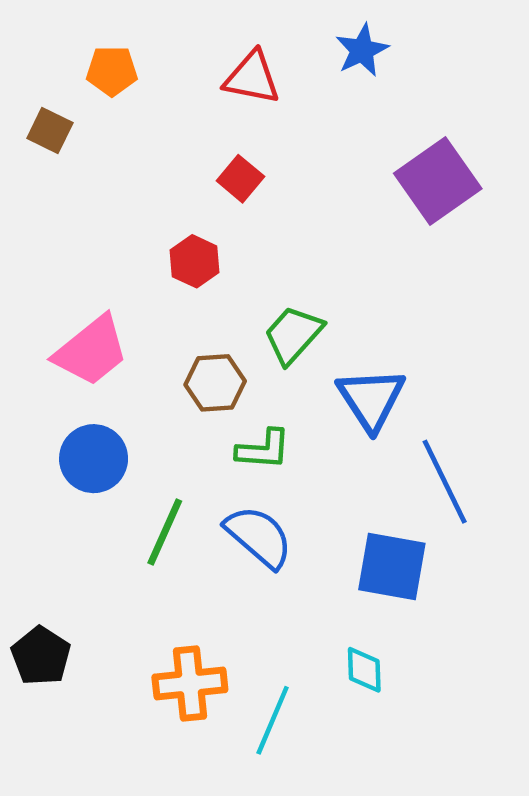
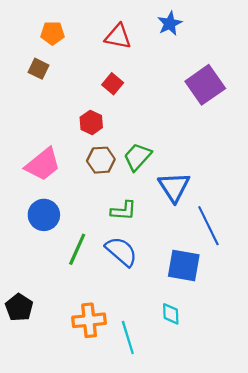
brown square: (50, 131) -> (39, 69), moved
brown hexagon: (215, 383) -> (101, 160), moved
cyan line: (273, 720) -> (128, 337), turned -40

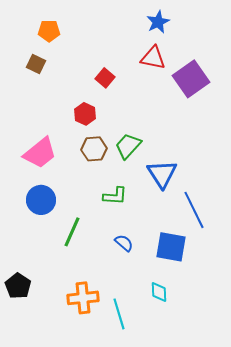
red triangle: (118, 36) -> (153, 58), moved
blue semicircle: (121, 251) -> (124, 243), moved, size x0.6

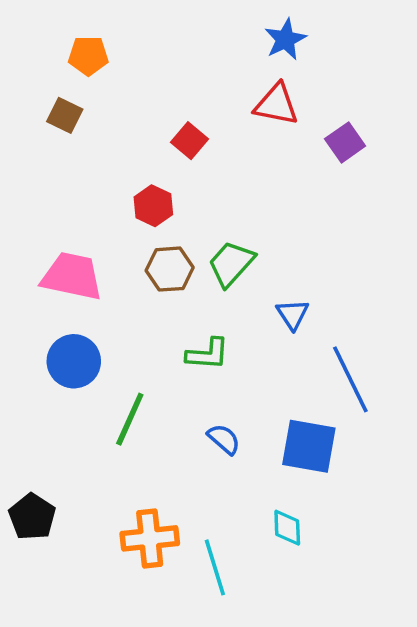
purple square: (191, 79) -> (345, 142), size x0.6
pink trapezoid: (40, 153) -> (72, 276), turned -129
blue triangle: (162, 174) -> (293, 314), size x0.6

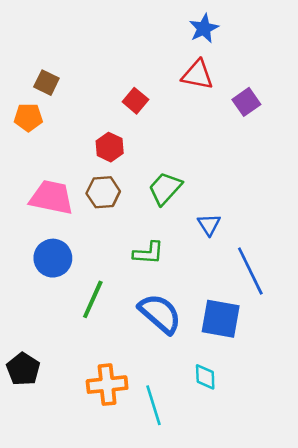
orange pentagon: (88, 56) -> (28, 117), moved
brown hexagon: (170, 269) -> (103, 192), moved
blue semicircle: (224, 439) -> (160, 314), size x1.8

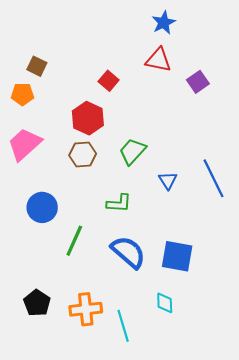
red hexagon: (110, 147) -> (88, 118), size x1.4
pink trapezoid: (52, 197) -> (24, 144), moved, turned -54
blue line: (250, 271) -> (213, 178), moved
black pentagon: (23, 369) -> (37, 303), moved

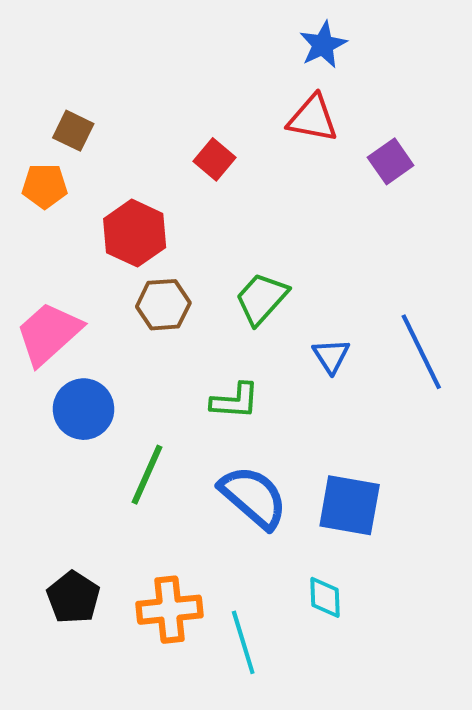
red hexagon: (88, 118) -> (135, 233), moved
pink trapezoid: (24, 144) -> (49, 333), moved

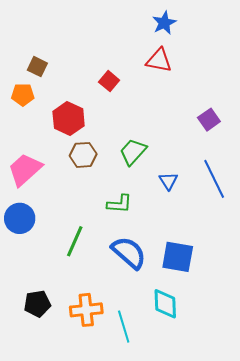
purple square: (391, 161) -> (209, 120), moved
blue circle: (84, 409) -> (20, 218), moved
black pentagon: (73, 597) -> (37, 304), turned 30
cyan diamond: (325, 597) -> (165, 304), size x1.4

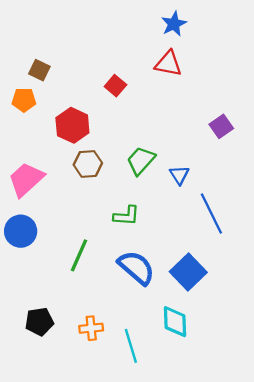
blue line: (214, 179) -> (211, 214), moved
blue triangle: (168, 181) -> (179, 175), moved
blue square: (178, 257) -> (188, 272), turned 36
orange cross: (86, 310) -> (91, 328), size x0.7

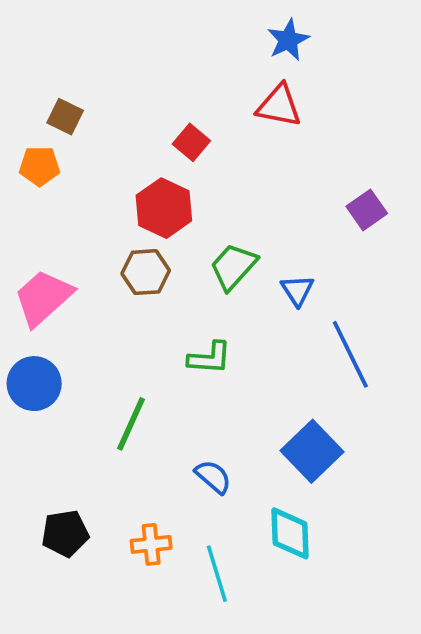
red hexagon: (72, 125) -> (164, 208), moved
blue semicircle: (136, 268) -> (213, 477), moved, size x0.6

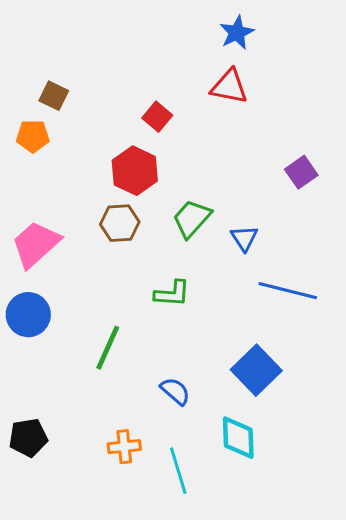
blue line: (350, 354) -> (288, 291), turned -50
black pentagon: (65, 533) -> (28, 438), moved

